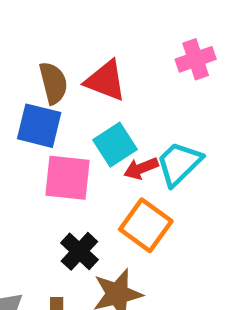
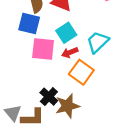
red arrow: (141, 168) -> (70, 52), moved
black cross: (79, 251) -> (49, 97), moved

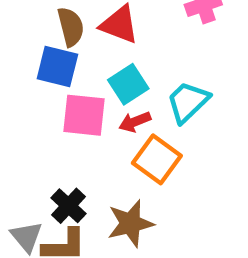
black cross: (49, 97) -> (69, 206), moved

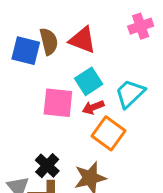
blue square: (57, 67) -> (26, 51), moved

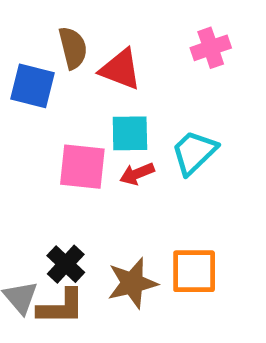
brown semicircle: (49, 41) -> (73, 48), moved
cyan square: (89, 81) -> (130, 133), turned 32
orange square: (109, 133) -> (194, 271), moved, turned -36

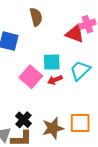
brown semicircle: (73, 48) -> (36, 17), moved
red triangle: (120, 69) -> (75, 34), moved
pink square: (82, 167) -> (31, 77), turned 35

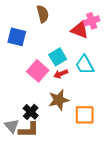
cyan square: (52, 62) -> (58, 57), turned -30
cyan trapezoid: (80, 70) -> (85, 65), turned -75
brown star: (53, 128) -> (59, 100), moved

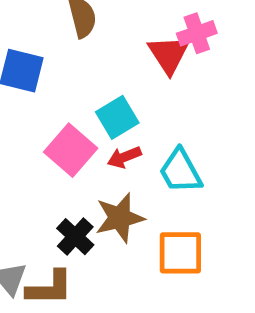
red triangle: (80, 30) -> (169, 54), turned 36
cyan trapezoid: (85, 65) -> (180, 171), moved
black cross: (31, 112) -> (75, 237), moved

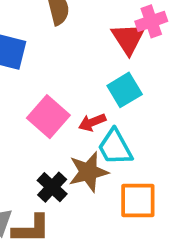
cyan square: (117, 117) -> (125, 90), moved
cyan trapezoid: (180, 171) -> (115, 147), moved

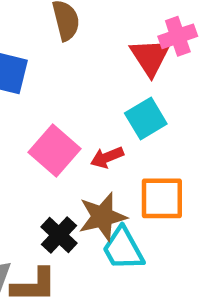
cyan trapezoid: (115, 147) -> (123, 249), moved
orange square: (138, 200) -> (162, 198), moved

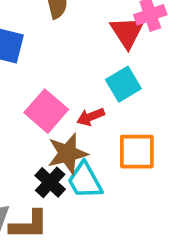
brown star: (102, 217) -> (67, 153), moved
cyan trapezoid: (123, 249) -> (85, 180), moved

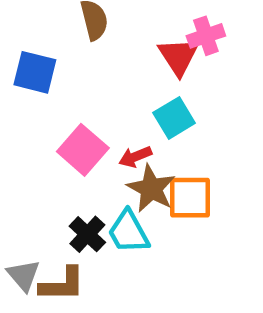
brown star: (67, 153) -> (151, 189), moved, turned -30

